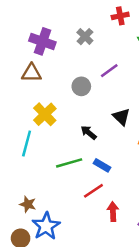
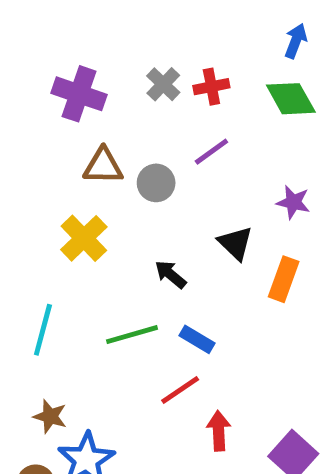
red cross: (120, 16) -> (211, 87), moved
brown triangle: (31, 73) -> (103, 166), moved
cyan line: (27, 143) -> (43, 330), moved

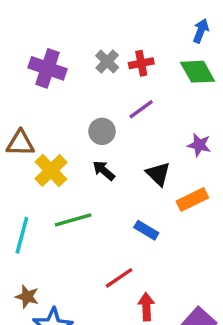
brown triangle: (103, 166) -> (20, 143), moved
black arrow: (171, 274) -> (104, 171), moved
orange rectangle: (284, 279) -> (192, 199), turned 44
green line: (132, 335) -> (73, 220), moved
blue rectangle: (197, 339) -> (146, 230), moved

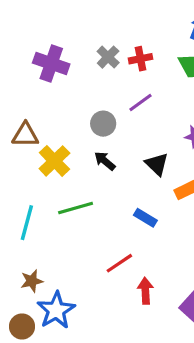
brown star: (27, 297) -> (32, 281), turned -30

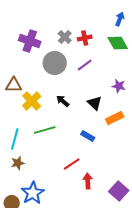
gray circle: (103, 124) -> (55, 63), moved, size x1.5
brown star: (32, 281) -> (18, 163), moved

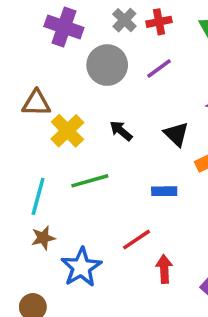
blue rectangle: (88, 136) -> (164, 191), turned -32
blue star: (33, 193) -> (81, 267), moved

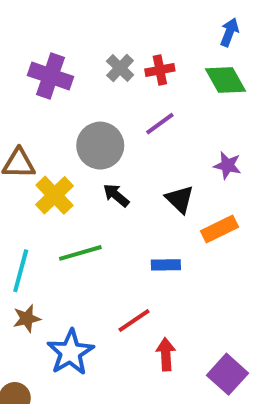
gray circle: (107, 65) -> (100, 146), moved

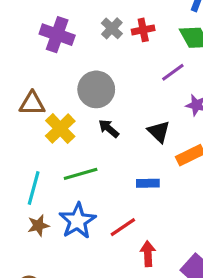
purple line: (160, 124) -> (173, 72), moved
blue star: (70, 352) -> (77, 221), moved

